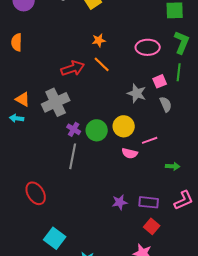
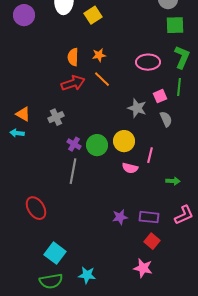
orange semicircle: (17, 42) -> (73, 57), moved
gray cross: (56, 102) -> (56, 117), size x0.6
pink line: (150, 140) -> (150, 155), turned -56

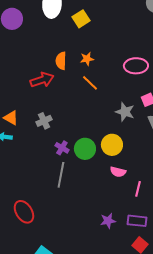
red arrow: (73, 83) -> (42, 80), moved
pink line: (150, 155) -> (138, 189), moved

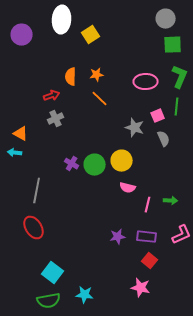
red arrow: (42, 80) -> (52, 96), size x0.7
gray cross: (44, 121) -> (56, 119), moved
gray line: (61, 175) -> (37, 191), moved

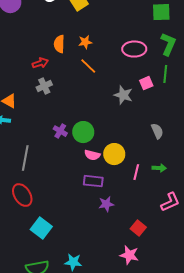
gray semicircle: (164, 139) -> (157, 131), moved
yellow circle: (122, 161) -> (114, 154), moved
pink semicircle: (128, 188) -> (92, 155), moved
purple rectangle: (147, 237) -> (93, 181), moved
cyan square: (53, 273) -> (41, 228), moved

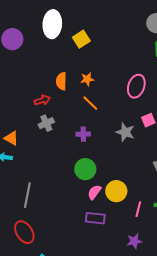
pink ellipse: (134, 49) -> (136, 86), turned -70
purple cross: (60, 131) -> (83, 134), moved, turned -32
pink semicircle: (92, 155) -> (94, 192), turned 112
purple star: (106, 204) -> (134, 241), moved

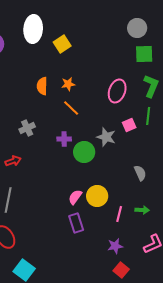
red arrow: (42, 100) -> (13, 161), moved
green circle: (85, 169) -> (84, 152), moved
purple rectangle: (95, 218) -> (76, 223), turned 66

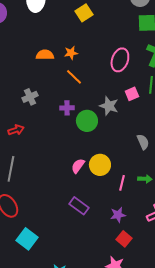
yellow square: (62, 44) -> (84, 13), moved
orange semicircle: (42, 86) -> (45, 55), turned 90
purple rectangle: (76, 223) -> (79, 206), moved, turned -36

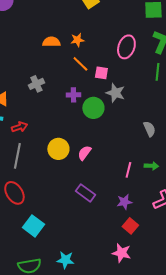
pink square: (132, 94) -> (101, 73), moved, turned 32
red arrow: (16, 130) -> (19, 127), moved
yellow circle: (100, 165) -> (58, 149), moved

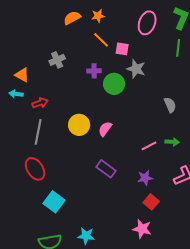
orange semicircle: (51, 42) -> (72, 18), turned -30
pink line: (128, 170) -> (149, 146), turned 49

